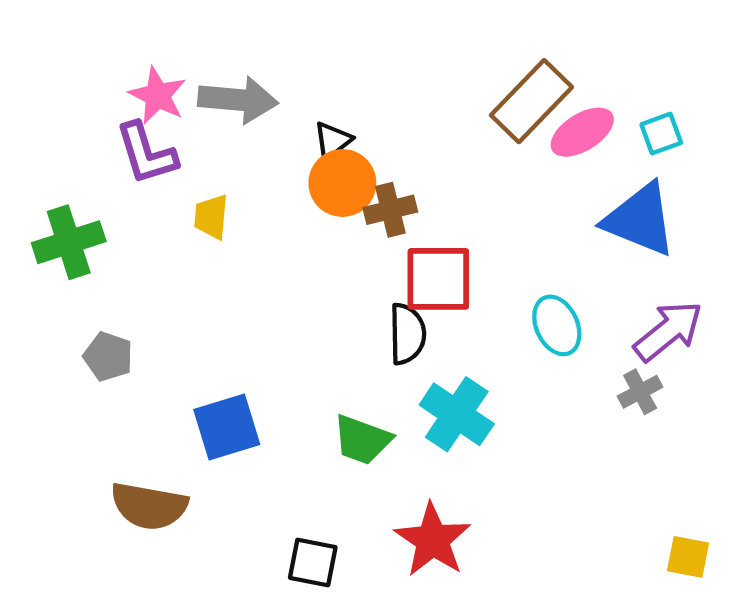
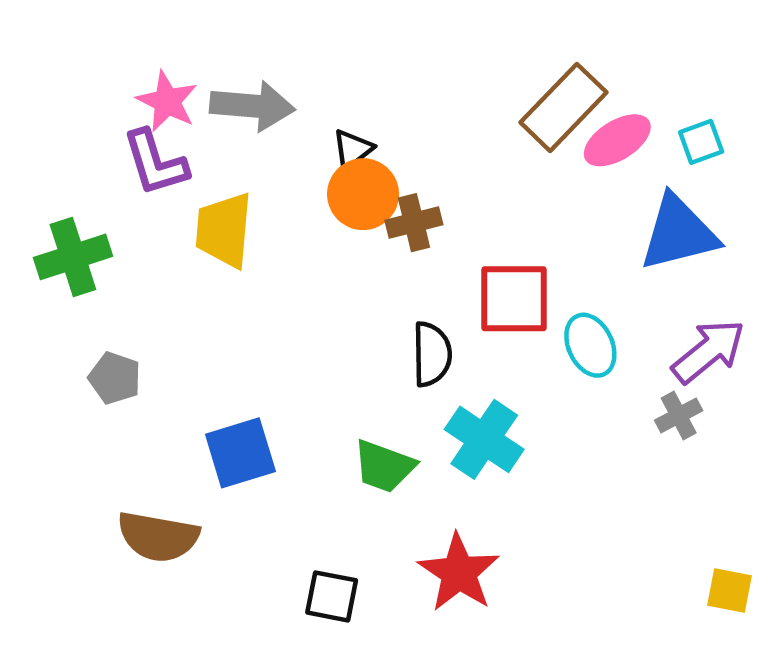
yellow trapezoid: (211, 217) -> (224, 230), size x1.6
blue triangle: (640, 220) -> (679, 233), turned -36
red square: (438, 279) -> (514, 299), moved

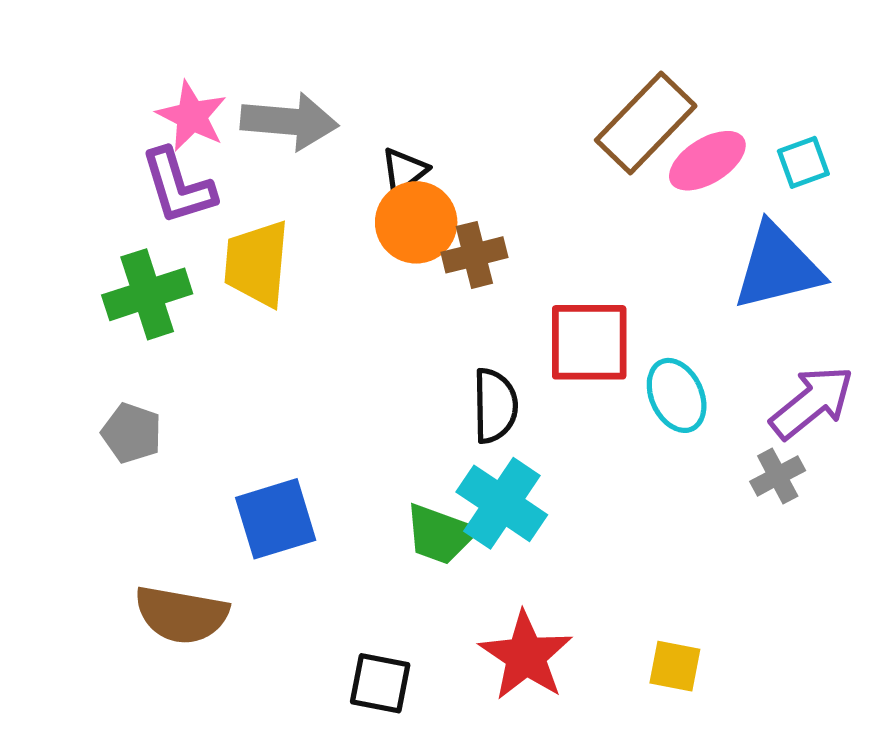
green cross: (73, 257) -> (147, 294), moved
cyan cross: (484, 439) -> (502, 503), moved
yellow square: (729, 590) -> (675, 666), moved

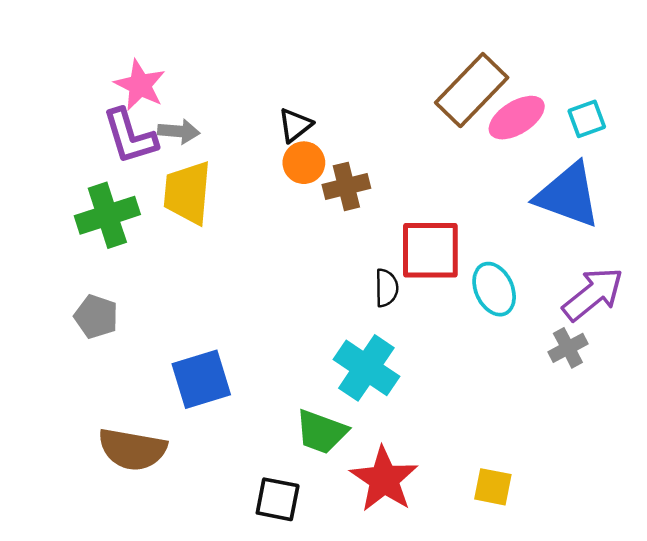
gray arrow: (289, 121) -> (179, 131), moved, size x0.6
orange circle: (416, 222) -> (304, 163), size x0.7
blue triangle: (778, 267) -> (568, 195), turned 34
black semicircle: (495, 406) -> (386, 288), moved, size x0.7
green trapezoid: (440, 534) -> (321, 432), moved

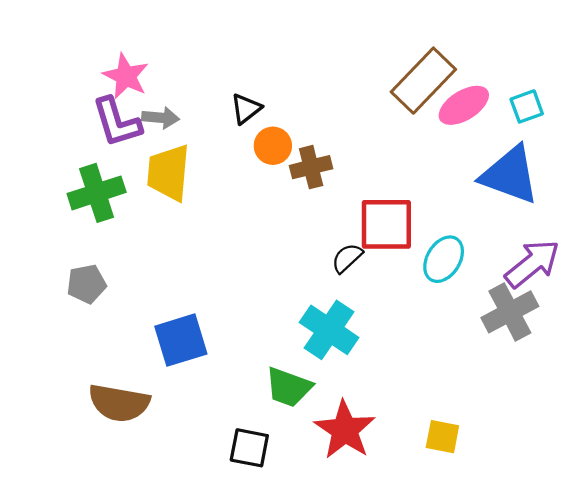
black triangle: (295, 125) -> (246, 109), moved
black semicircle: (386, 288) -> (347, 258), turned -132
cyan ellipse: (494, 289) -> (444, 259), turned 57
gray pentagon: (96, 317) -> (86, 284), turned -30
gray cross: (568, 348) -> (510, 312), size x1.6

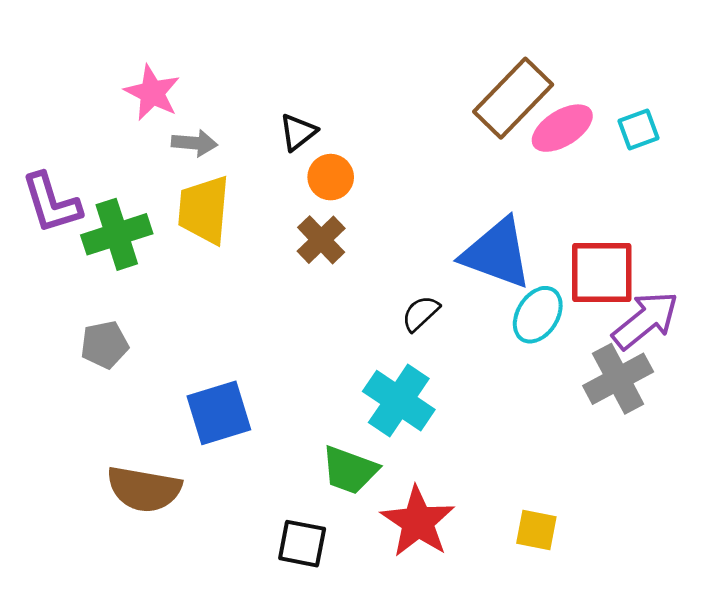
purple L-shape: (117, 122) -> (51, 203), moved
brown cross: (311, 167) -> (321, 240), moved, turned -30
blue triangle: (510, 175) -> (497, 253), moved
red square: (386, 224) -> (602, 272), moved

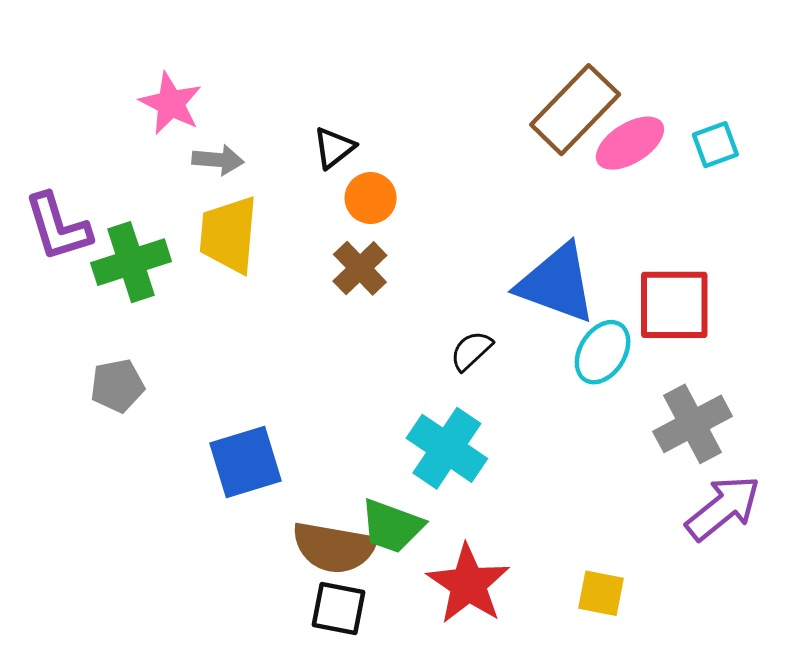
purple arrow: (645, 320) -> (723, 508), moved
brown semicircle: (144, 489) -> (334, 547), moved

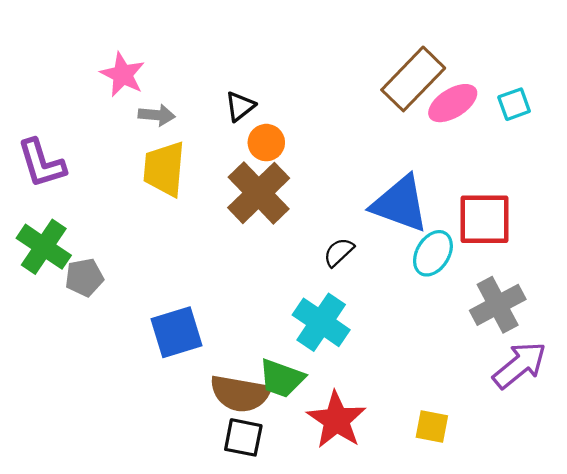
green cross: (131, 262) -> (44, 247), moved, turned -38
brown cross: (360, 268) -> (259, 193), size x1.6

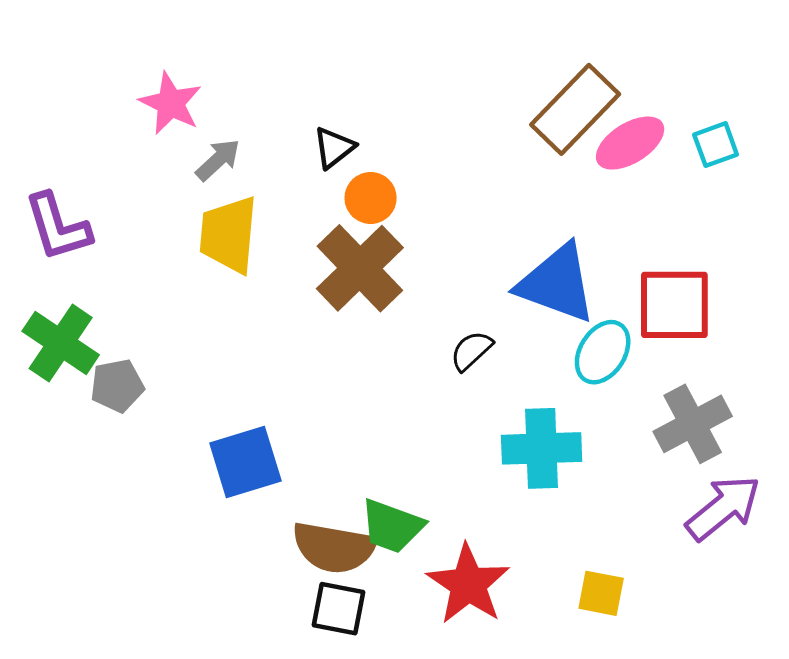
gray arrow: (157, 115) -> (218, 160), turned -48
cyan cross: (321, 322) -> (542, 448), moved, turned -36

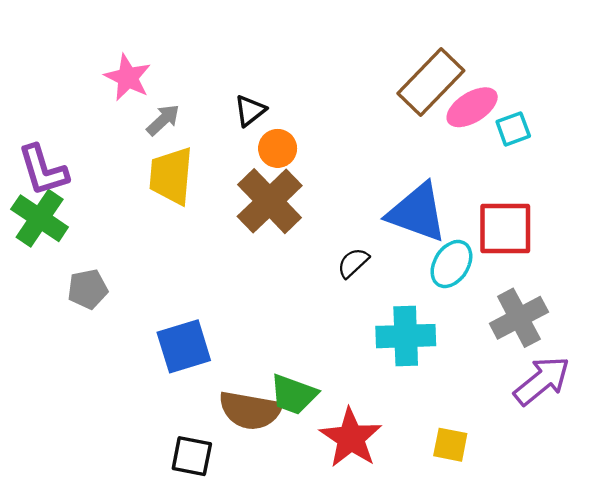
cyan square: (716, 145) -> (513, 129), moved
green cross: (61, 343) -> (40, 218), moved
black square: (339, 609) -> (192, 456), moved

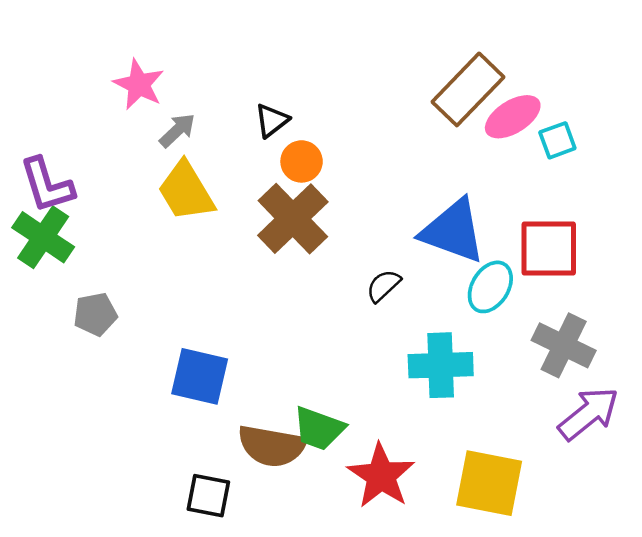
yellow trapezoid: (171, 176) -> (186, 191), turned -36
gray cross: (519, 318) -> (564, 345), turned -36
blue square: (184, 346) -> (200, 376), turned 30
yellow square: (450, 445) -> (489, 483), size x1.8

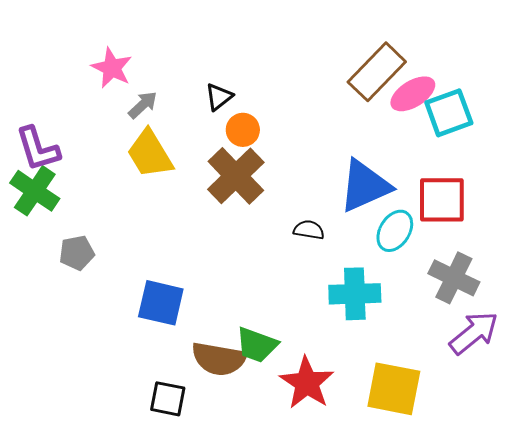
cyan square: (557, 140) -> (449, 113), size x1.6
blue triangle: (453, 231) -> (365, 186), turned -44
black semicircle: (384, 286) -> (309, 230), turned 52

